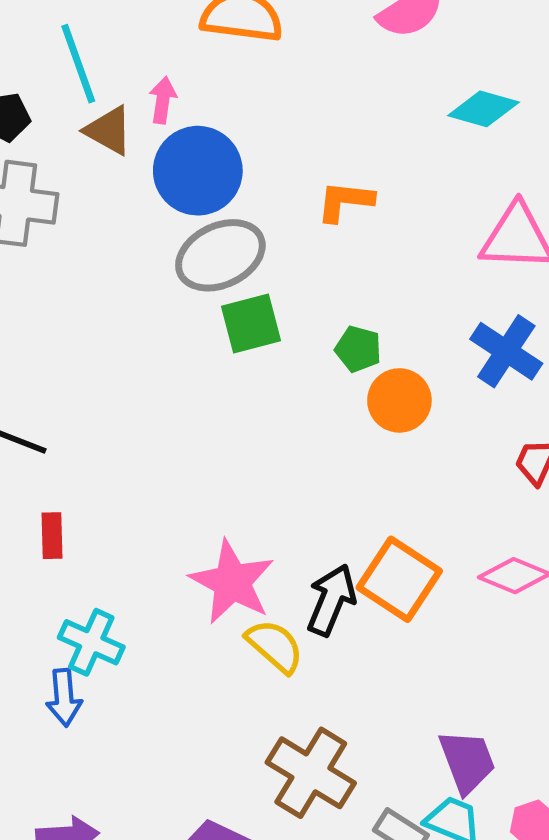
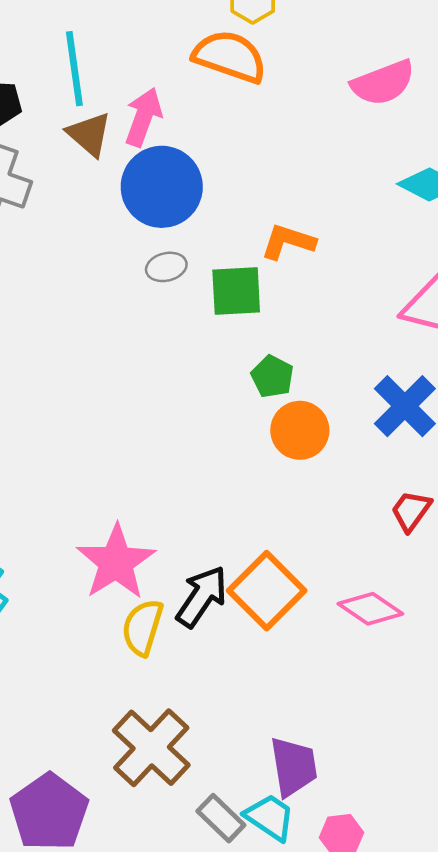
pink arrow: (163, 100) -> (143, 117), size x1.4
gray ellipse: (220, 255) -> (166, 267), size x0.5
green square: (251, 324) -> (236, 291), moved
yellow semicircle: (275, 646) -> (142, 627), turned -126

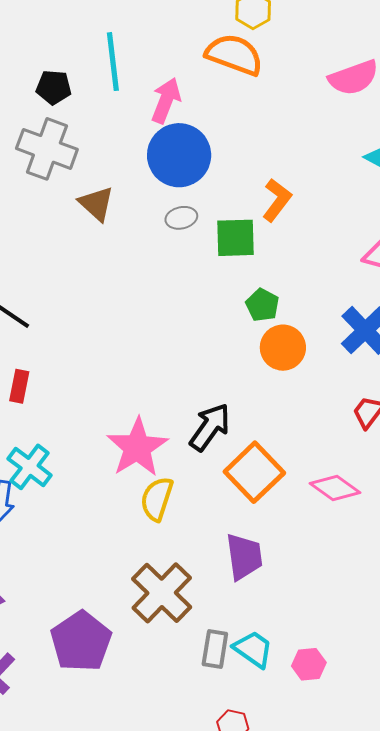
brown triangle: (89, 134) -> (96, 204), moved
orange L-shape: (288, 242) -> (277, 200), turned 108
black arrow: (202, 597) -> (210, 427), moved
purple trapezoid: (294, 767) -> (244, 557), moved
gray rectangle: (221, 818) -> (215, 649), turned 54

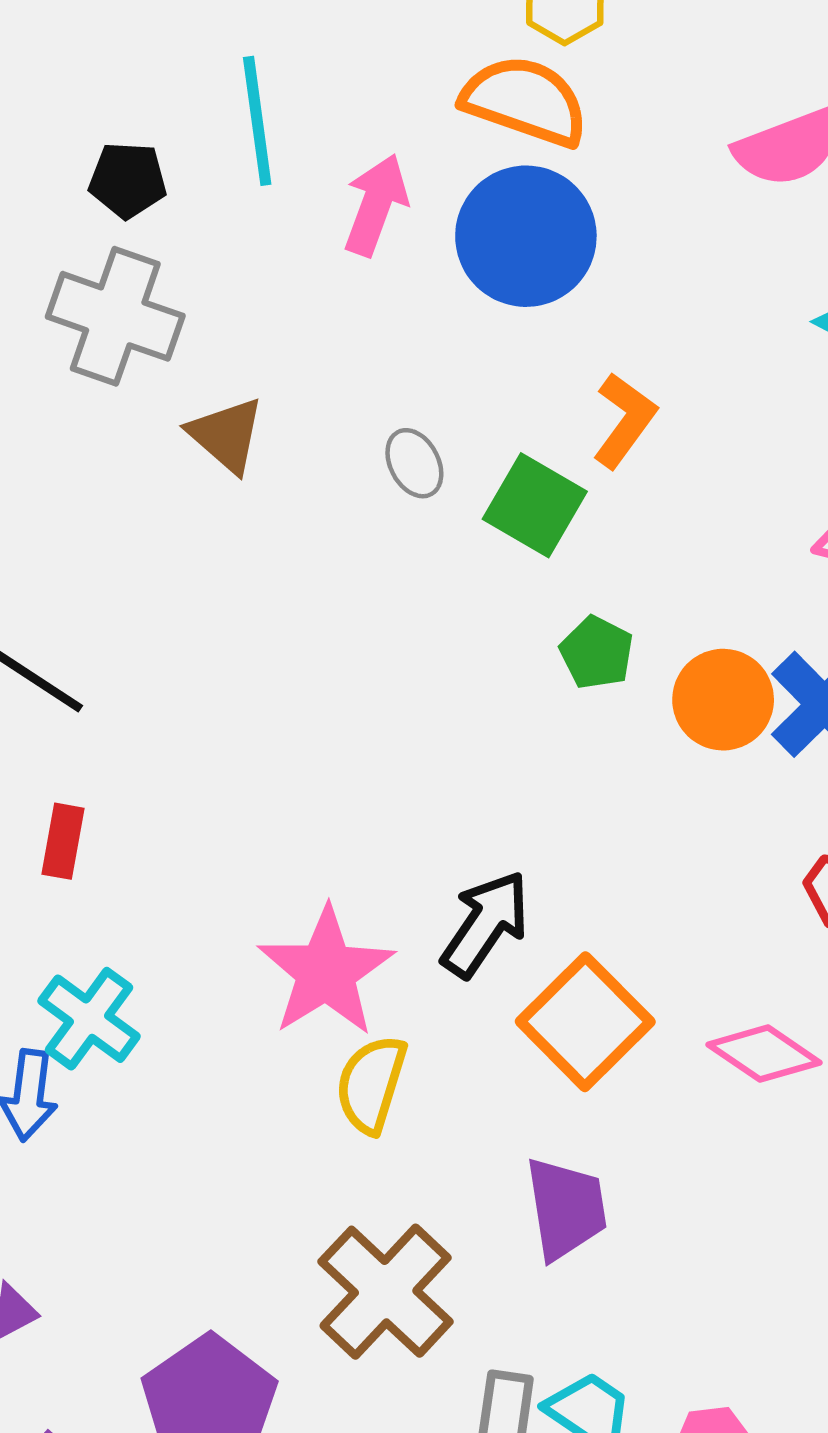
blue circle: (179, 155) -> (526, 236), moved
gray ellipse: (181, 218) -> (414, 463), turned 76
green square: (235, 238) -> (535, 505), turned 33
orange circle: (283, 348) -> (723, 700), moved

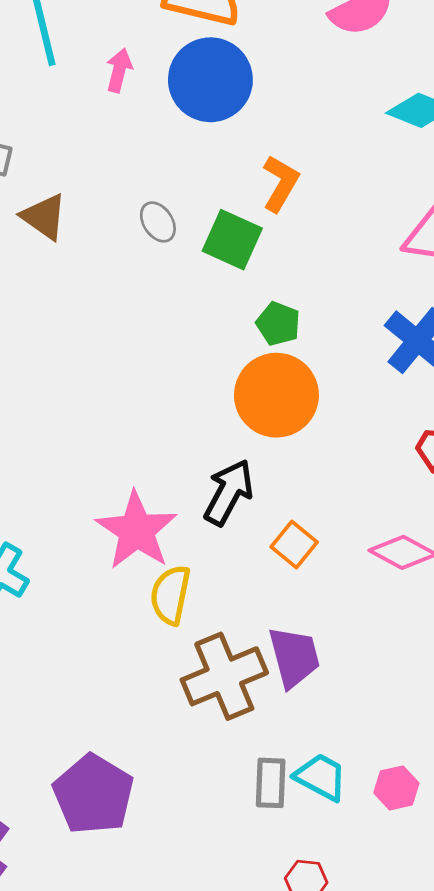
pink arrow: (376, 205) -> (119, 70), size x0.7
orange circle: (723, 700) -> (276, 395), moved, size x1.4
orange square: (585, 1022) -> (294, 544), size x0.6
brown cross: (386, 1292) -> (224, 676), moved, turned 30

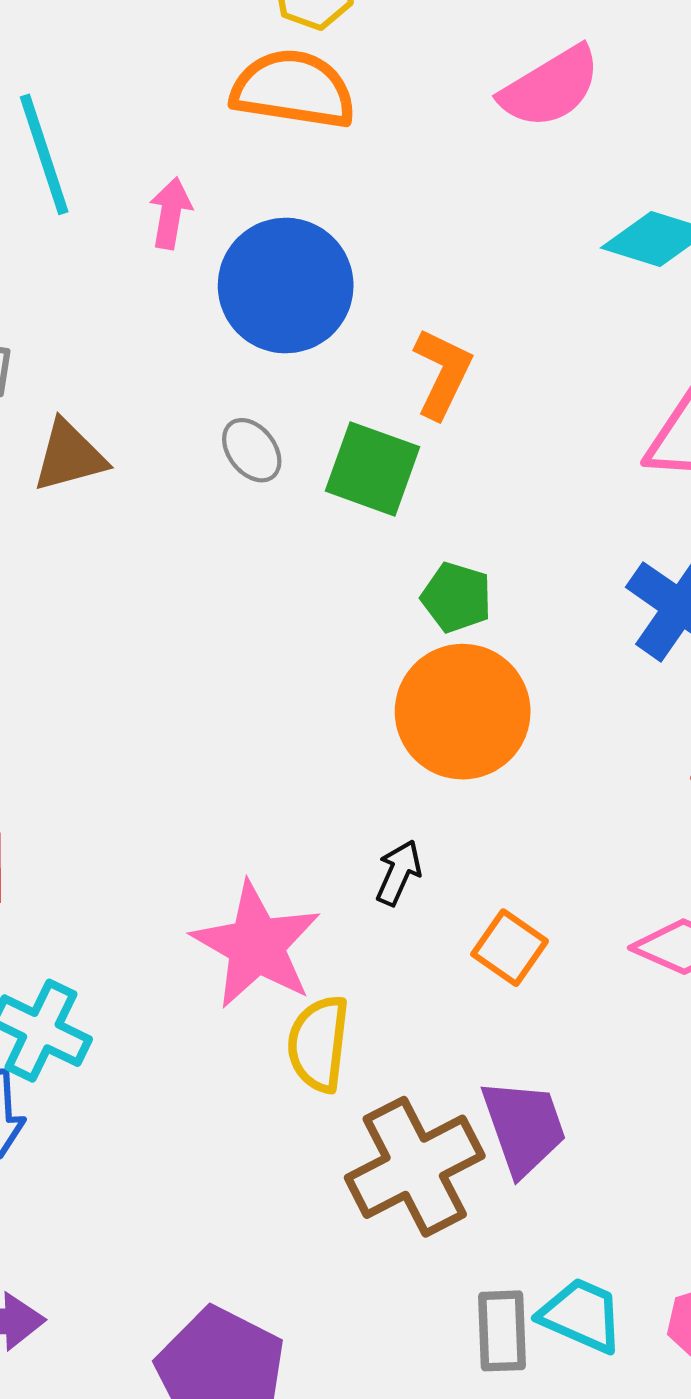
blue circle: (210, 80) -> (286, 286), moved
brown triangle: (44, 217) -> (69, 456), turned -46
black arrow: (229, 492) -> (399, 873), size x0.6

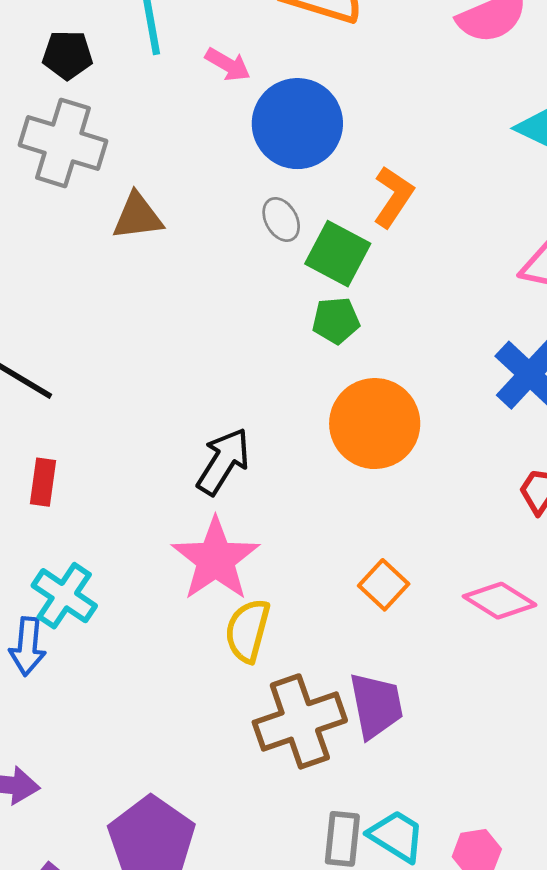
pink arrow: (171, 213) -> (228, 65), turned 102
gray ellipse: (252, 450) -> (281, 219), moved
green pentagon: (456, 597) -> (336, 320), moved, turned -30
black arrow: (399, 873) -> (223, 461), moved, size x1.6

